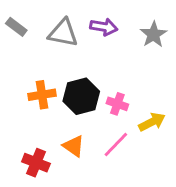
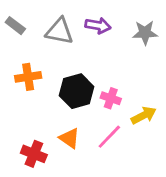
gray star: (154, 34) -> (145, 33), turned 30
orange cross: (42, 95) -> (28, 77), moved

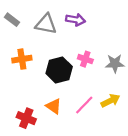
gray star: (145, 33) -> (115, 63), moved
pink cross: (111, 98) -> (85, 59), moved
yellow arrow: (144, 115) -> (110, 101), moved

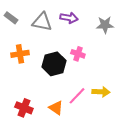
gray star: (115, 63) -> (105, 25), moved
yellow arrow: (110, 101) -> (101, 92), turned 30
orange triangle: (54, 106) -> (56, 108), moved

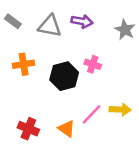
gray star: (105, 25) -> (125, 30), turned 30

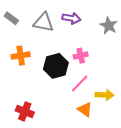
pink cross: (93, 64) -> (81, 56), turned -32
pink line: (92, 114) -> (80, 84), moved
orange triangle: (67, 129) -> (85, 109), moved

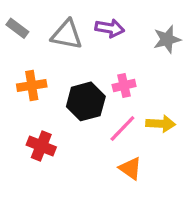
gray star: (109, 26) -> (167, 39), turned 30
yellow arrow: (104, 95) -> (161, 124), moved
red cross: (25, 111) -> (41, 146), moved

